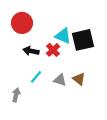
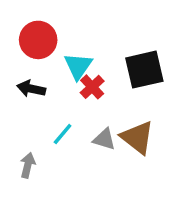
cyan triangle: (63, 36) -> (78, 66), moved, turned 42
black arrow: (31, 51) -> (31, 89), moved
brown triangle: (79, 79) -> (137, 137), size x1.5

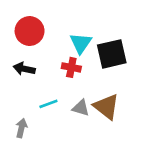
cyan triangle: (78, 66) -> (81, 43), moved
red cross: (92, 87) -> (71, 67), turned -36
cyan line: (63, 134) -> (48, 104), turned 30

